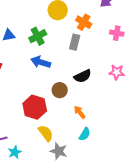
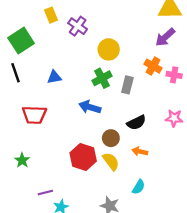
orange cross: (84, 22) -> (153, 66), moved
green cross: (38, 36) -> (102, 78), moved
orange arrow: (80, 112) -> (140, 151), moved, turned -40
yellow semicircle: (46, 133) -> (111, 161), moved

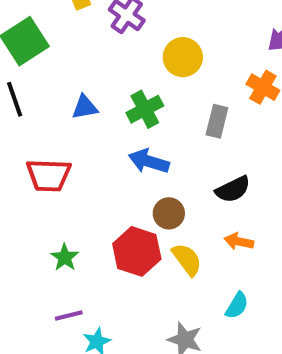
green cross: (102, 78) -> (145, 109), moved
brown circle: (111, 138) -> (169, 213), moved
green star: (22, 160) -> (65, 257), moved

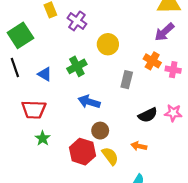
blue triangle: (85, 107) -> (45, 74), moved, turned 40
green cross: (145, 109) -> (77, 66), moved
black semicircle: (233, 189) -> (148, 115), moved
green star: (65, 257) -> (43, 138), moved

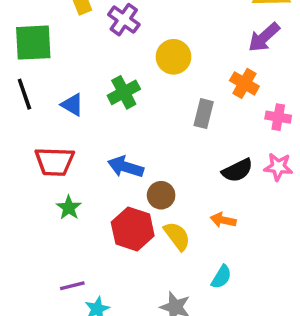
green square: (20, 35) -> (33, 43), turned 30
pink cross: (173, 70) -> (278, 117), moved
blue arrow: (89, 102) -> (126, 167), moved

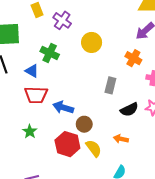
green cross: (124, 92) -> (50, 53), moved, turned -36
gray rectangle: (204, 114) -> (110, 85), moved
red trapezoid: (55, 162) -> (36, 95), moved

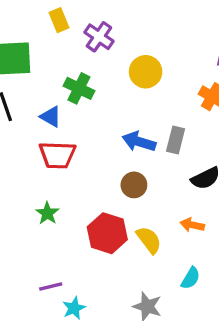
blue arrow: (63, 107) -> (139, 142), moved
brown circle: (84, 124) -> (134, 185), moved

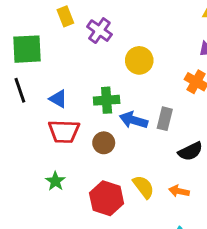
green cross: (79, 88) -> (107, 100), moved, turned -30
brown circle: (134, 185) -> (104, 143), moved
yellow semicircle: (149, 240) -> (143, 187), moved

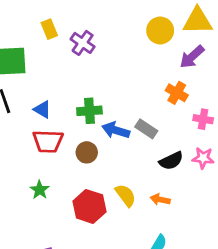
yellow circle: (139, 60) -> (160, 30), moved
gray rectangle: (165, 119) -> (146, 129), turned -70

